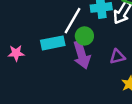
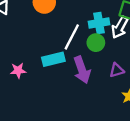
green circle: (84, 36) -> (96, 43), moved

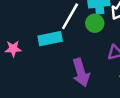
purple arrow: (82, 70) -> (81, 73), moved

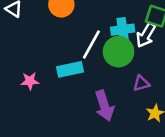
green circle: (95, 23) -> (119, 52), size x1.5

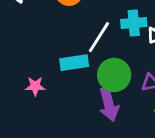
green circle: (119, 52) -> (114, 75), moved
pink star: (30, 81) -> (35, 86), moved

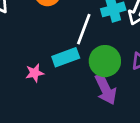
pink star: (35, 86) -> (35, 73), moved

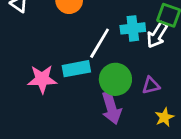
pink star: (35, 73) -> (42, 79), size x1.5

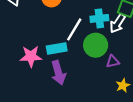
green circle: (115, 79) -> (96, 45), moved
purple arrow: (111, 108) -> (58, 73), moved

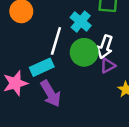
cyan cross: (99, 18) -> (81, 22), turned -30
white arrow: (118, 23) -> (105, 47), moved

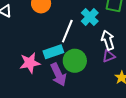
white arrow: (105, 47) -> (108, 40), turned 138
green circle: (84, 52) -> (75, 61), moved

